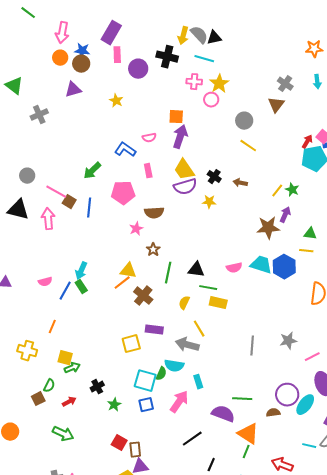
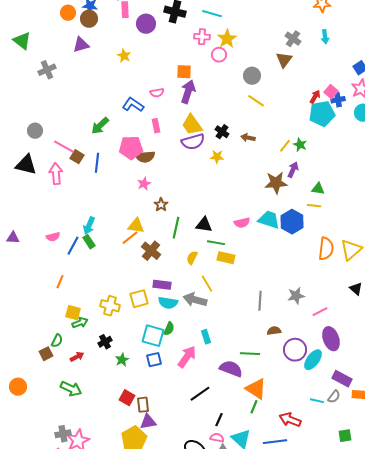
brown semicircle: (154, 213) -> (145, 157), moved
yellow cross: (27, 351) -> (110, 306), moved
cyan semicircle: (174, 366) -> (168, 303), moved
brown semicircle: (273, 413) -> (274, 331), moved

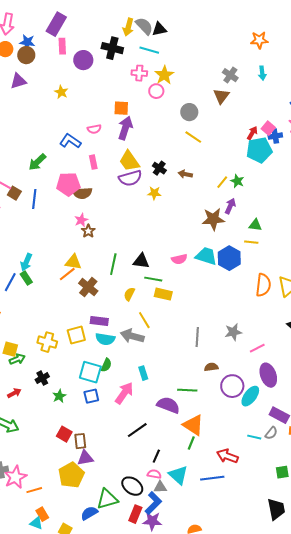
brown star: (161, 205) -> (88, 231), moved

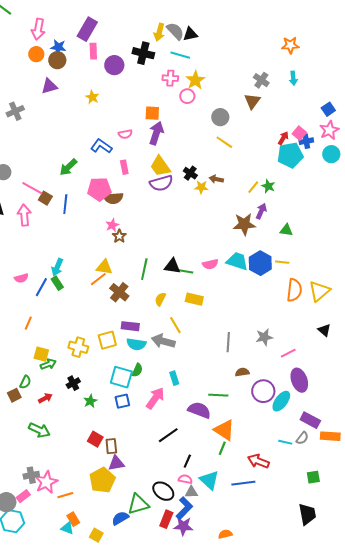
yellow star: (154, 193) -> (201, 187), moved
yellow line: (251, 242) -> (282, 262), moved
green line: (153, 279) -> (184, 271), moved

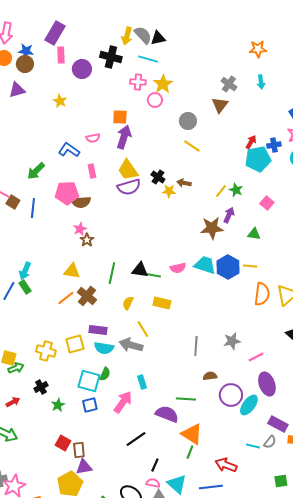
pink square: (299, 133) -> (267, 203), moved
orange line: (98, 279) -> (66, 298), moved

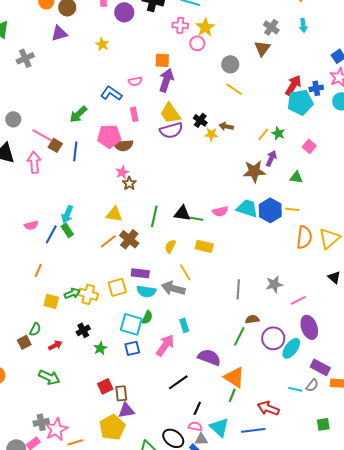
red arrow: (251, 142) -> (293, 85), size x1.5
green arrow: (16, 368) -> (72, 293), moved
green line: (186, 399) -> (239, 336), moved, turned -66
red square: (63, 443) -> (105, 386), turned 35

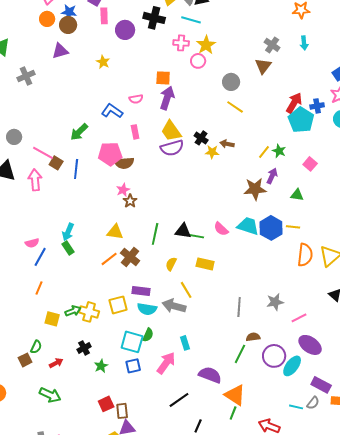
cyan pentagon: (300, 102) -> (301, 120), turned -30
pink semicircle: (220, 211) -> (221, 229), turned 56
blue line: (51, 234) -> (40, 257), moved
purple ellipse: (309, 327) -> (310, 345), turned -35

